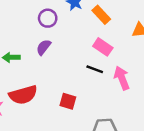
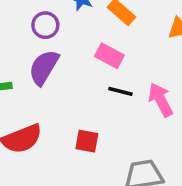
purple semicircle: (44, 47) -> (44, 67), size x1.5
pink rectangle: (103, 47) -> (109, 56), moved

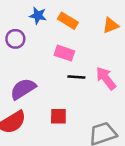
purple semicircle: (44, 67) -> (23, 89), moved, turned 36

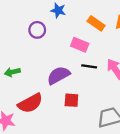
orange rectangle: (68, 21) -> (96, 23), moved
purple semicircle: (23, 89) -> (58, 75), moved

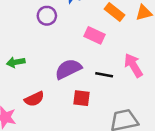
black line: (89, 66) -> (104, 75), moved
red semicircle: (30, 103) -> (34, 99), size x0.7

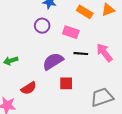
purple circle: (47, 16) -> (42, 26), moved
black line: (104, 75) -> (81, 54), moved

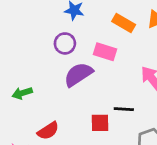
black line: (81, 54) -> (124, 109), moved
purple semicircle: (53, 61) -> (78, 74), moved

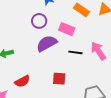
black line: (124, 109) -> (75, 52), moved

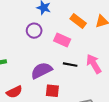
purple semicircle: (47, 43) -> (41, 71), moved

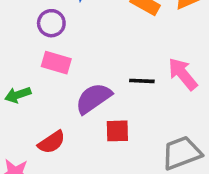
purple circle: (34, 31) -> (51, 23), moved
pink rectangle: (62, 40) -> (56, 63), moved

